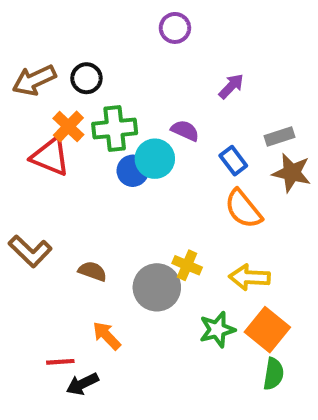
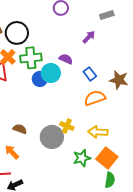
black circle: (86, 78) -> (17, 33), size x1.5
gray rectangle: (280, 137) -> (107, 15), moved
orange semicircle: (243, 209) -> (95, 98), turned 110
orange arrow: (107, 336) -> (12, 152), moved

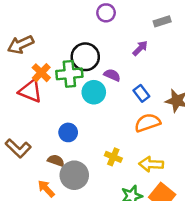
black circle: (17, 33) -> (85, 57), moved
blue circle: (40, 79) -> (68, 132), moved
gray circle: (52, 137) -> (74, 175), moved

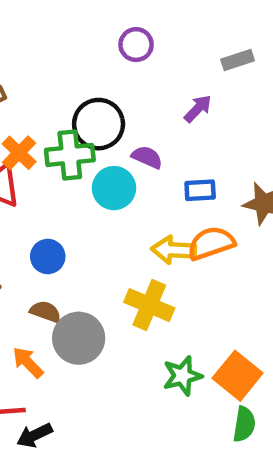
blue rectangle: (141, 93) -> (200, 190), turned -56
blue circle: (68, 132) -> (48, 256), moved
yellow cross: (113, 157) -> (149, 305), size x1.5
yellow arrow: (151, 164) -> (174, 250), moved

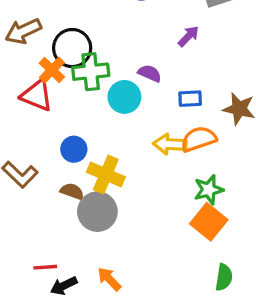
black circle: (99, 124) -> (72, 48), moved
yellow cross: (149, 305) -> (106, 174), moved
orange arrow: (28, 362) -> (109, 279), moved
green star: (182, 376) -> (209, 190), moved
orange square: (238, 376) -> (209, 222), moved

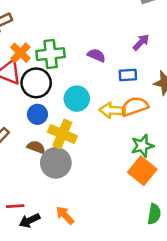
purple arrow: (188, 36) -> (141, 42), moved
black circle: (72, 48) -> (36, 83), moved
cyan circle: (124, 97) -> (77, 99), moved

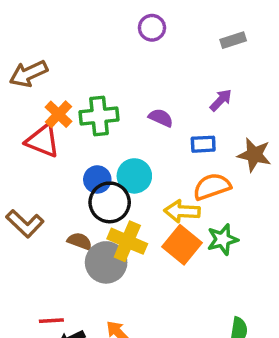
black circle: (36, 83) -> (110, 202), moved
yellow arrow: (112, 110) -> (182, 211), moved
blue circle: (37, 114) -> (97, 179), moved
yellow cross: (62, 134) -> (127, 241), moved
orange square: (142, 171) -> (182, 245), moved

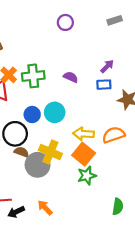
gray rectangle: (233, 40) -> (115, 20), moved
blue rectangle: (203, 144) -> (104, 85), moved
orange semicircle: (212, 187) -> (114, 135), moved
black circle: (110, 202) -> (15, 134), moved
green star: (223, 239) -> (87, 176), moved

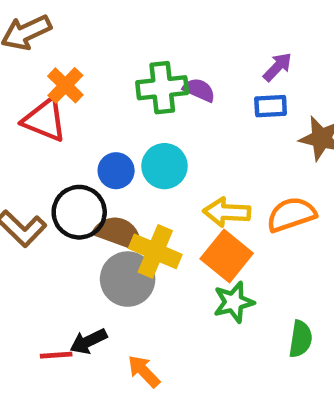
green cross: (33, 76) -> (162, 88), moved
brown semicircle: (21, 152) -> (118, 233), moved, size x1.5
green semicircle: (118, 207) -> (301, 339), moved
black arrow: (16, 212) -> (88, 341), moved

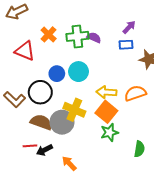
orange cross: (65, 85) -> (49, 34), moved
brown semicircle: (118, 233) -> (41, 122), moved
red line: (56, 355) -> (30, 146), moved

